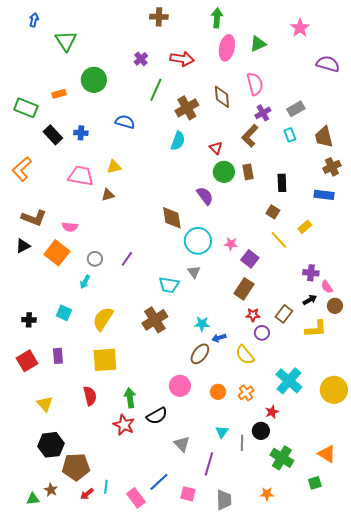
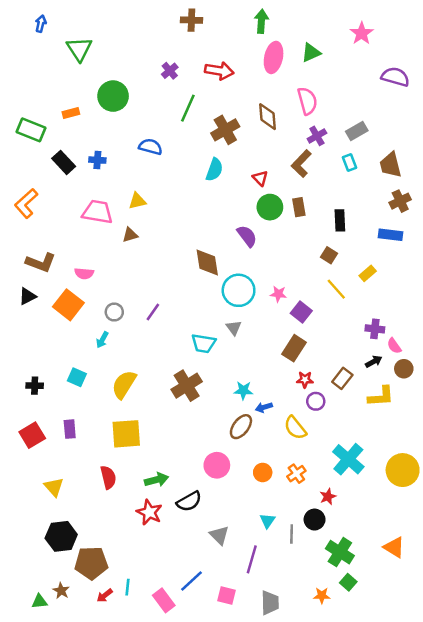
green arrow: (130, 398) -> (157, 480), turned 84
green square: (315, 483) -> (348, 582), moved, turned -32

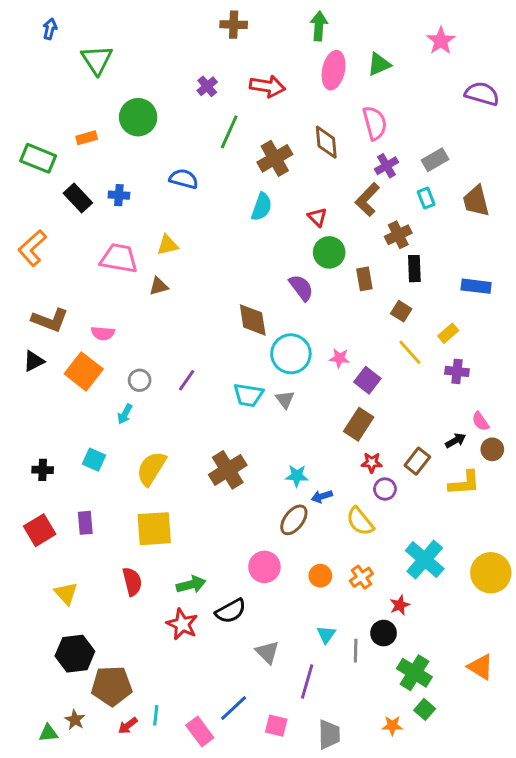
brown cross: (400, 201) -> (398, 235), moved
brown rectangle: (299, 207) -> (364, 279), moved
purple cross: (375, 329) -> (457, 371), moved
cyan trapezoid: (204, 343) -> (248, 395), moved

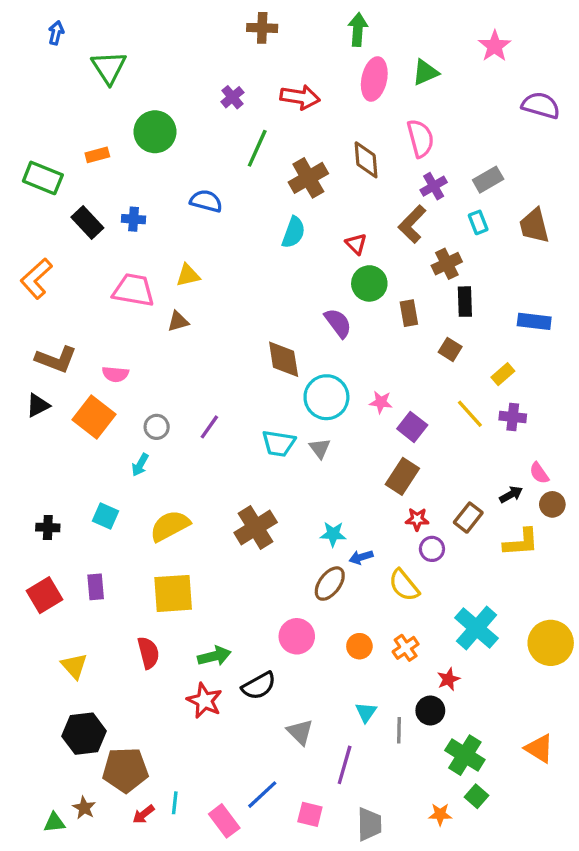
yellow line: (410, 352) -> (470, 414), moved
yellow semicircle: (151, 468) -> (170, 526), turned 30

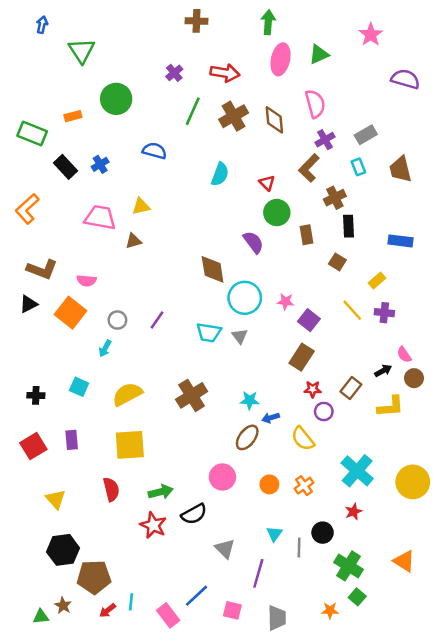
brown cross: (308, 178) -> (234, 116), moved
blue cross: (134, 219) -> (100, 164), turned -35
red star: (448, 679) -> (353, 512), moved

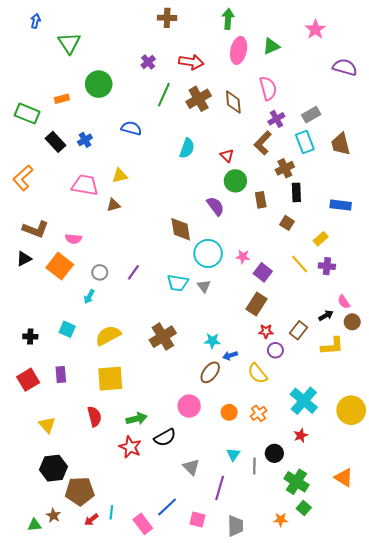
cyan rectangle: (358, 167) -> (305, 142), size x1.5

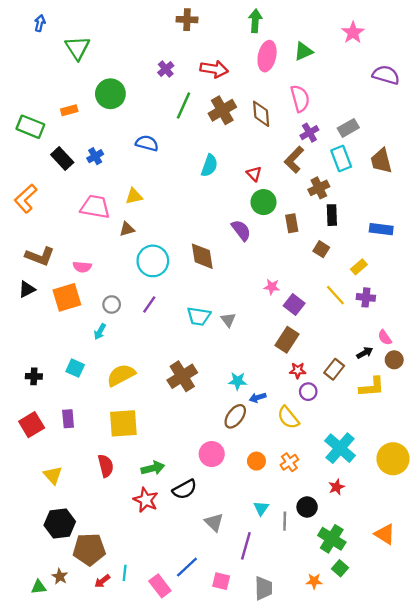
cyan circle: (208, 253) -> (153, 261), moved
orange square: (60, 266) -> (67, 297), turned 35

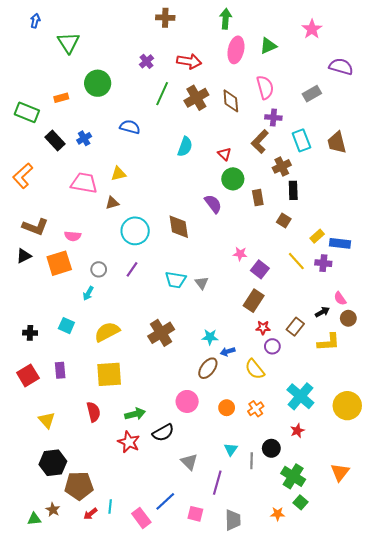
gray rectangle: (348, 128) -> (312, 94), moved
purple cross: (309, 133) -> (273, 118), turned 35
blue rectangle: (381, 229) -> (340, 243), moved
orange triangle: (385, 534) -> (340, 472), turned 36

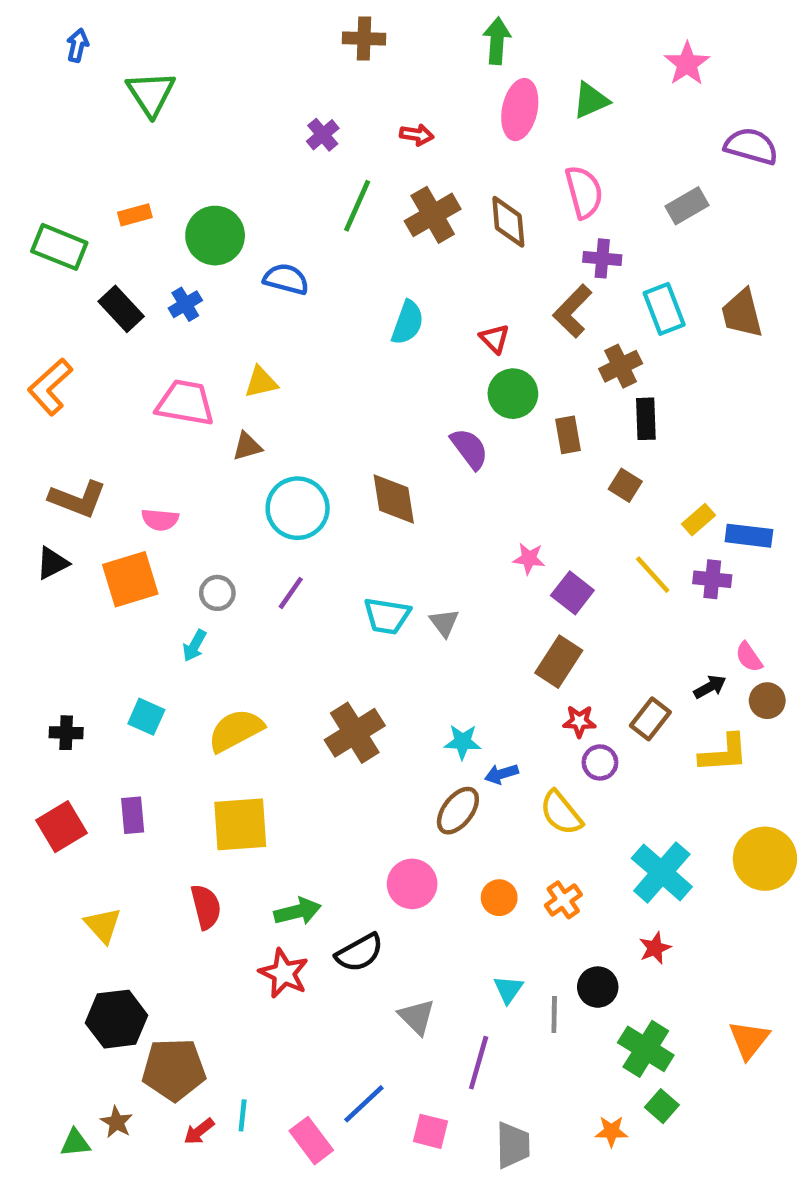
red arrow: (189, 61) -> (417, 135), size x0.6
green circle: (98, 83) -> (215, 236), moved
yellow circle: (347, 406) -> (765, 859), moved

